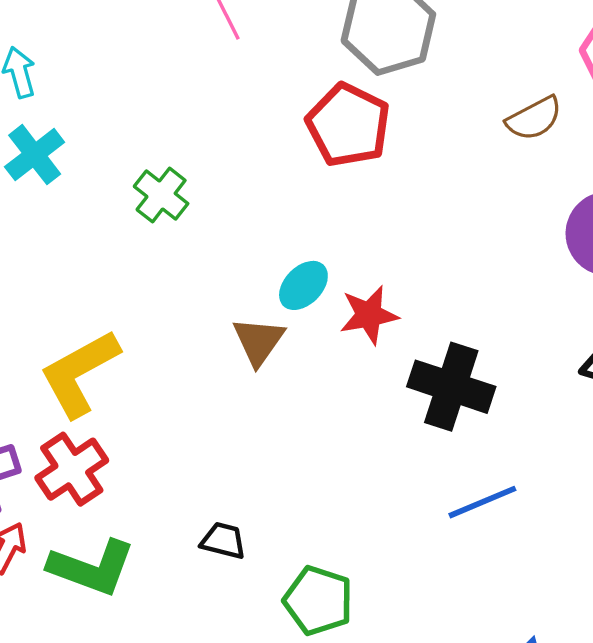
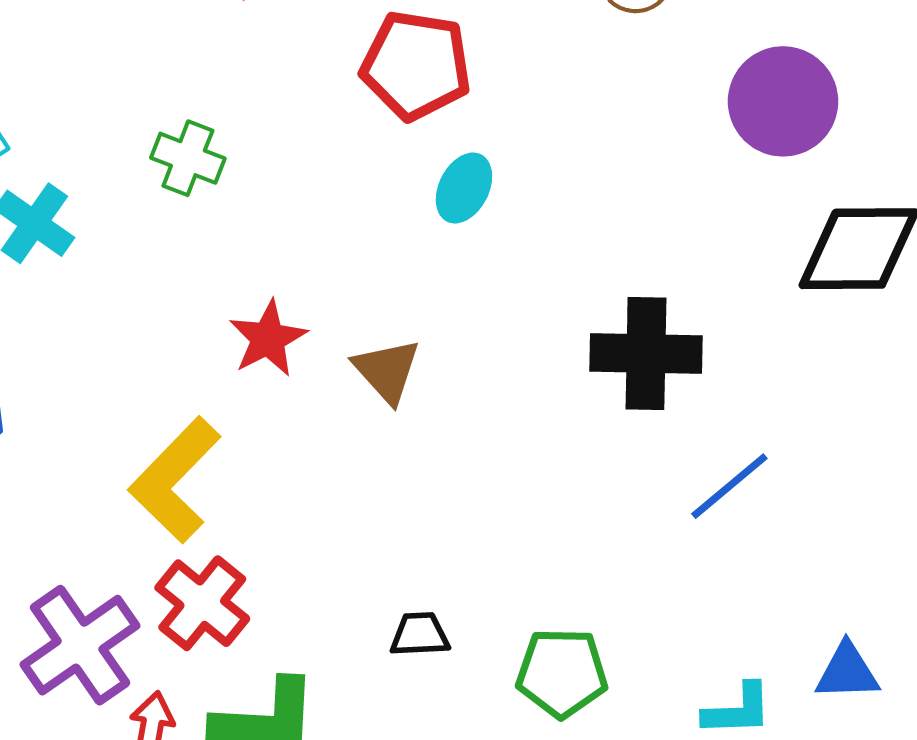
green cross: (161, 195) -> (188, 158), moved
cyan ellipse: (303, 285) -> (464, 188), moved
red star: (369, 315) -> (268, 339), moved

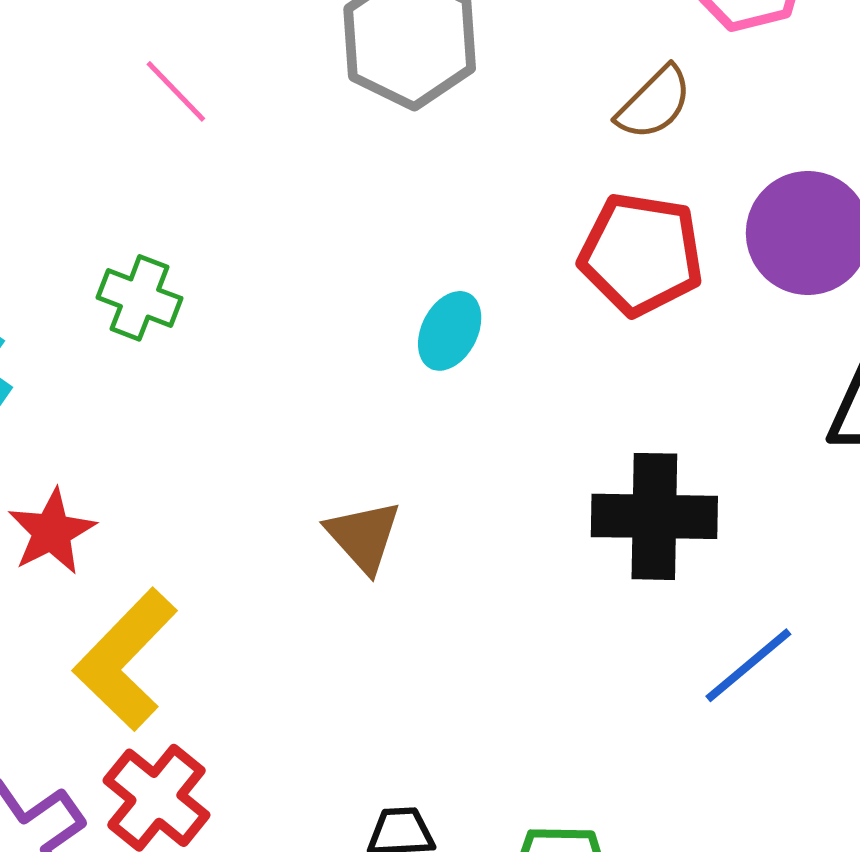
red pentagon: (416, 65) -> (641, 254), moved
red star: (268, 339) -> (52, 532), moved

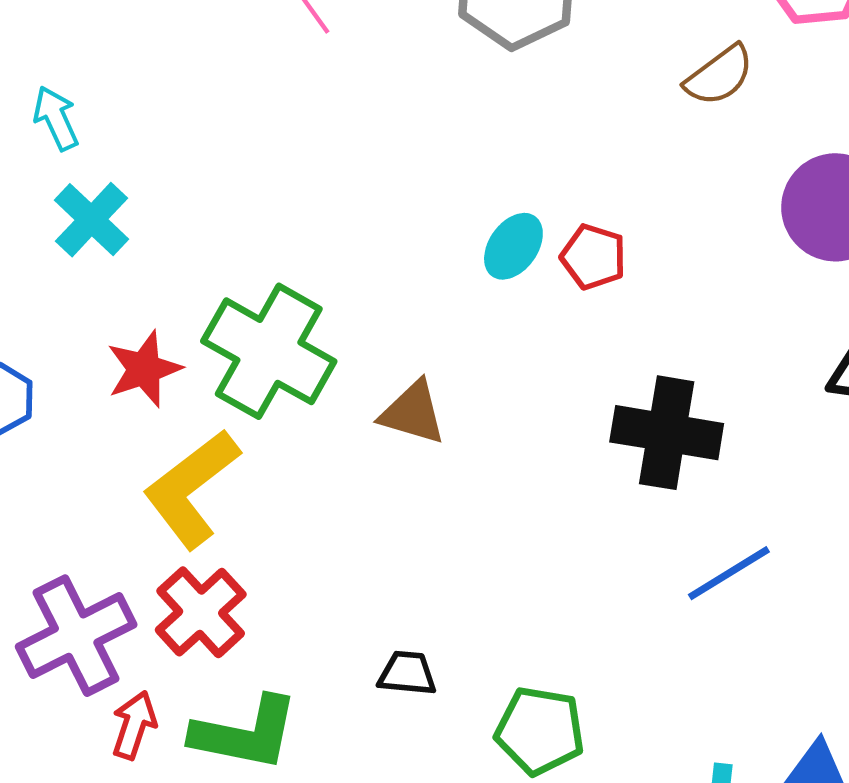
red pentagon: (641, 254) -> (593, 257), moved, size x0.6
green cross: (139, 298) -> (269, 351), moved, size x1.8
brown triangle: (363, 536) -> (413, 413), turned -40

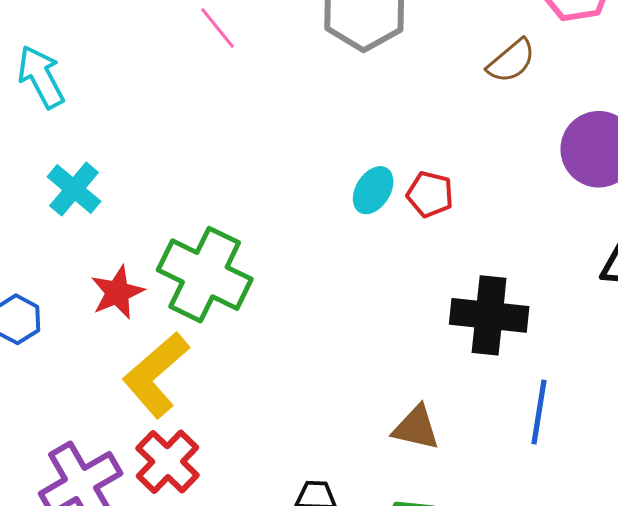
cyan arrow: (56, 118) -> (41, 77), moved, size x1.4
brown triangle: (413, 413) -> (416, 428), moved
blue line: (729, 573) -> (539, 412), turned -46

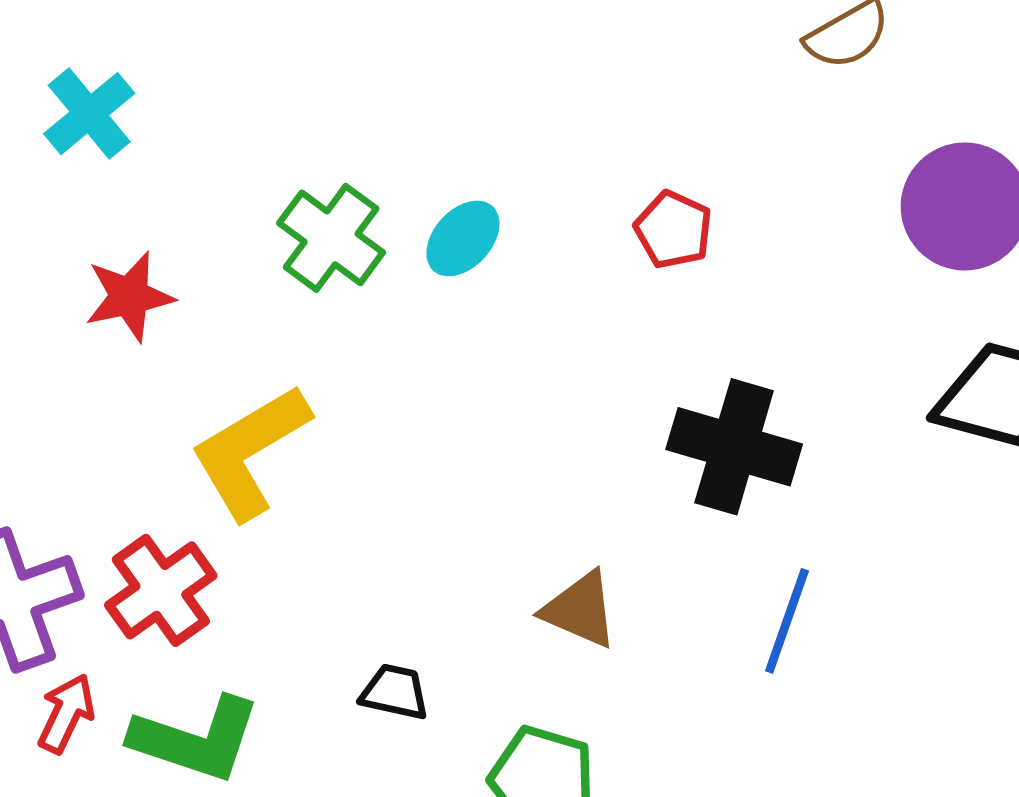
cyan ellipse: (373, 190) -> (463, 238), moved
green cross: (205, 275) -> (331, 238), moved, size x0.7
yellow L-shape: (156, 375) -> (250, 452), moved

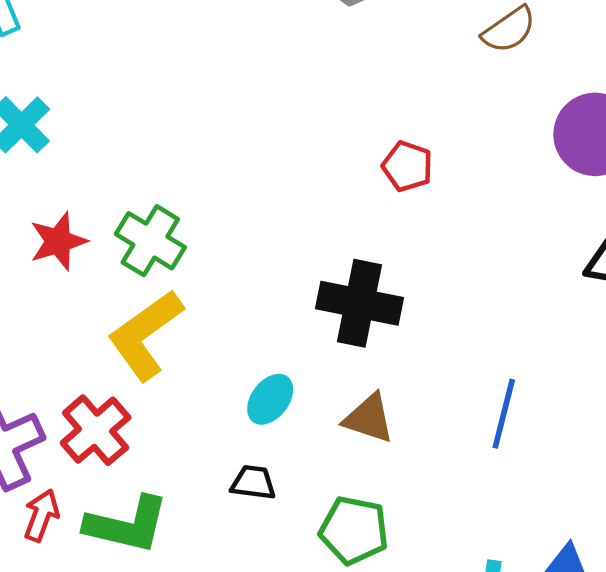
green cross: (331, 238) -> (150, 241), moved
cyan ellipse: (463, 238) -> (270, 399), moved
black cross: (734, 447) -> (359, 303), moved

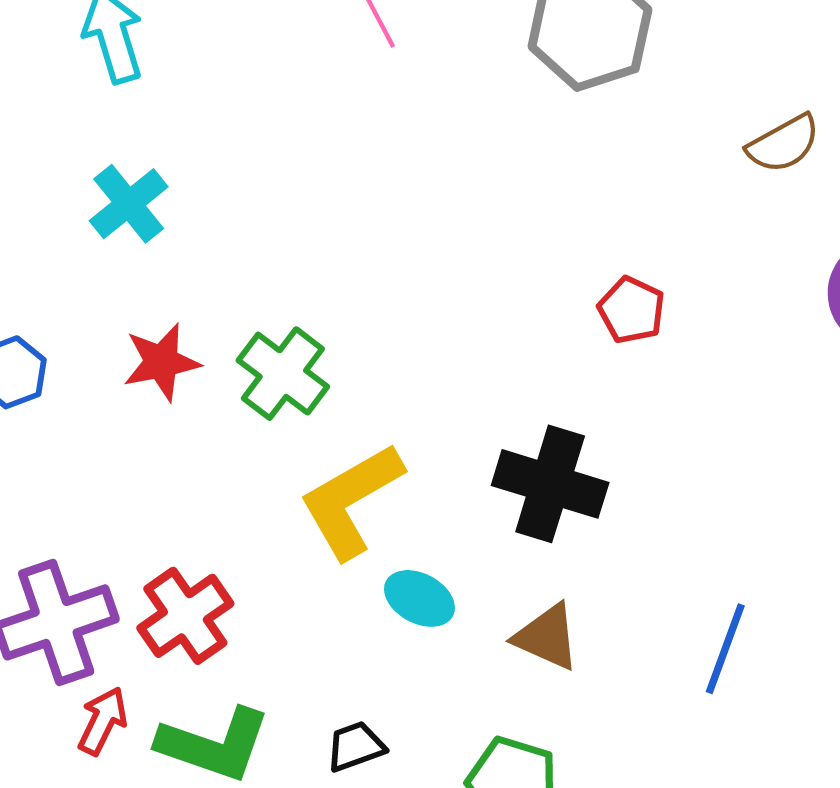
yellow L-shape: (145, 335) -> (351, 501), moved
cyan ellipse: (270, 399) -> (419, 598), turned 75
black trapezoid: (253, 483) -> (355, 746), moved, turned -33

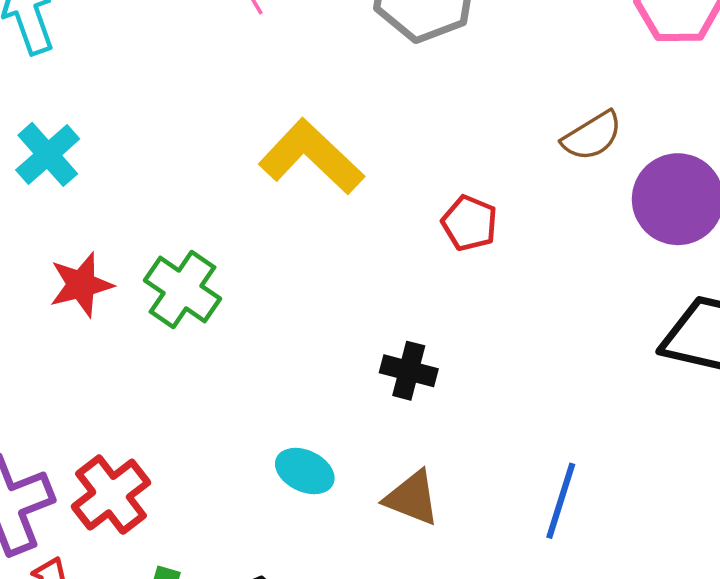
brown semicircle: (784, 144) -> (592, 136), moved
black cross: (550, 484) -> (409, 371), size x0.6
yellow L-shape: (351, 501) -> (311, 157), moved, turned 76

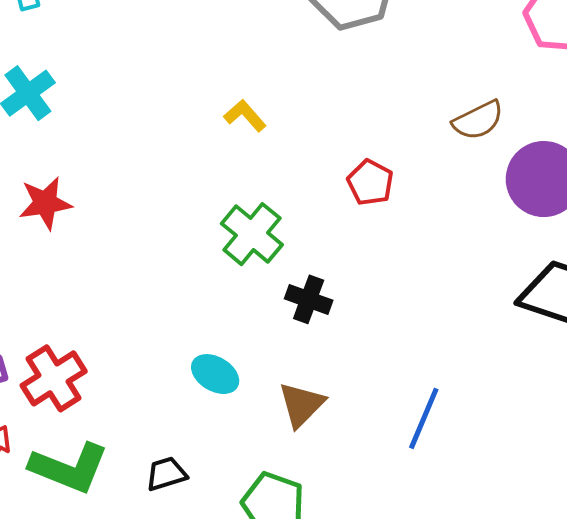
yellow L-shape: (311, 157) -> (245, 116), size x0.5
green cross: (182, 290) -> (252, 234), moved
brown triangle: (412, 498) -> (301, 405), turned 48

